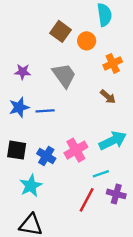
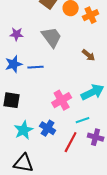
orange cross: (113, 63) -> (91, 15), moved
blue cross: (46, 156) -> (48, 128), moved

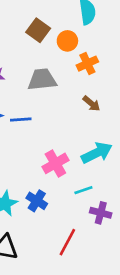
orange cross: (91, 15) -> (87, 64), moved
gray trapezoid: (52, 37) -> (42, 80), turned -60
red line: (71, 142) -> (67, 242), moved

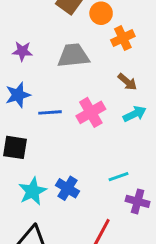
blue line: (21, 120) -> (50, 112), moved
cyan arrow: (97, 153) -> (135, 114), moved, size x0.7
pink cross: (55, 163) -> (91, 112), moved

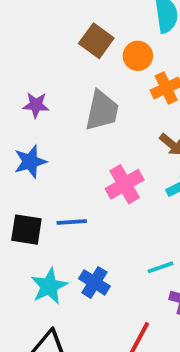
gray trapezoid: (73, 56) -> (102, 111), turned 108
blue line: (50, 112) -> (72, 222), moved

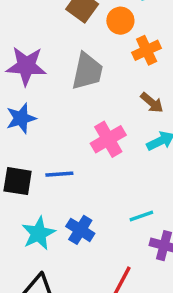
purple star: (36, 105) -> (26, 66), size x1.6

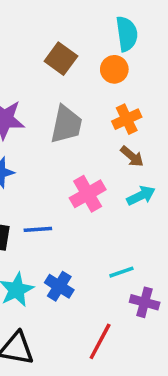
orange circle: (120, 21) -> (114, 69), moved
orange cross: (147, 50) -> (127, 119), moved

